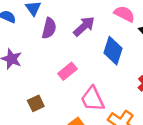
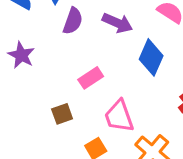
purple arrow: (84, 26) -> (117, 23), turned 60
brown square: (36, 103) -> (62, 114), moved

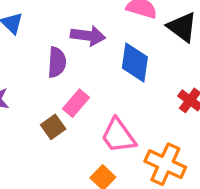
purple semicircle: (73, 21) -> (57, 62), moved
brown square: (62, 114) -> (53, 127), moved

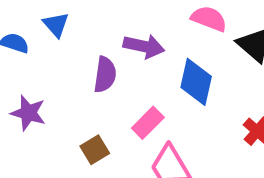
pink rectangle: (76, 103) -> (148, 123), moved

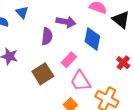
brown square: (95, 150) -> (43, 74), size x1.5

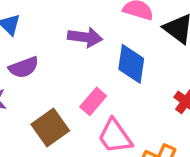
purple semicircle: (47, 36) -> (24, 67), moved, turned 66

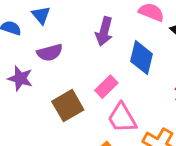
purple arrow: (85, 37) -> (104, 31), turned 92

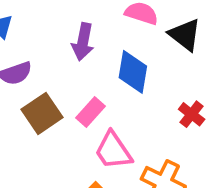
brown square: (68, 106) -> (42, 113), moved

